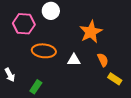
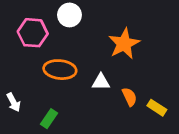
orange semicircle: (103, 60) -> (130, 97), moved

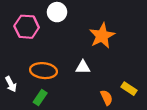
orange ellipse: (60, 70) -> (43, 71), moved
orange semicircle: (130, 97) -> (107, 98), moved

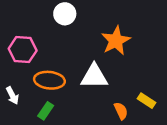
pink hexagon: (27, 27) -> (23, 50), moved
white triangle: (83, 67) -> (94, 76), size x1.6

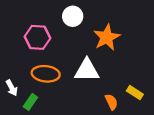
white circle: (65, 14) -> (73, 16), moved
pink hexagon: (23, 50) -> (37, 37), moved
green rectangle: (46, 111) -> (30, 102), moved

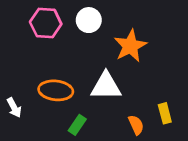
pink hexagon: (37, 37) -> (46, 23), moved
yellow rectangle: (135, 93) -> (165, 113), turned 42
green rectangle: (30, 102) -> (77, 125), moved

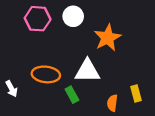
green rectangle: (77, 125) -> (72, 95), moved, turned -63
orange semicircle: (136, 125) -> (112, 103), turned -147

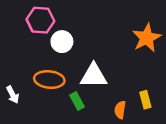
white circle: (73, 16) -> (62, 42), moved
orange star: (108, 38) -> (147, 38), moved

